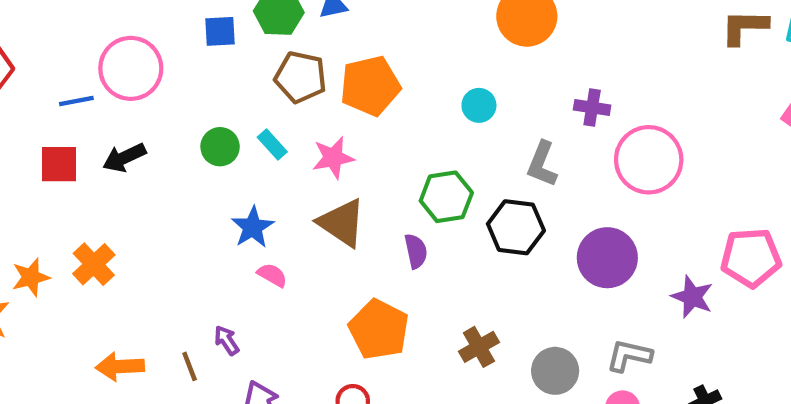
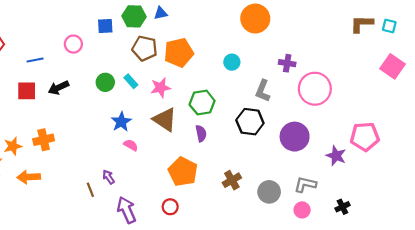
pink circle: (131, 68) -> (73, 44), moved, size x0.6
green hexagon: (446, 197) -> (202, 103), moved
orange cross: (94, 264) -> (44, 140), turned 30
orange arrow: (120, 366) -> (29, 177), moved

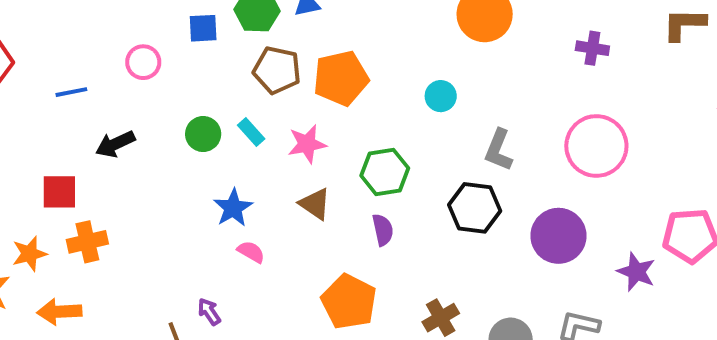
purple cross: (287, 63) -> (592, 48), moved
red square: (27, 91) -> (59, 192), moved
brown triangle: (165, 120) -> (315, 204), size x0.7

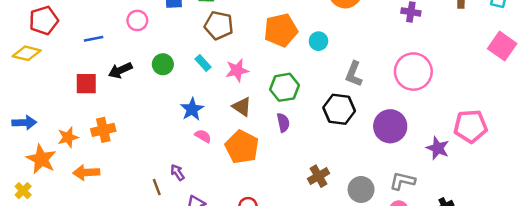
orange pentagon: (341, 78) -> (281, 30), moved
green circle: (203, 134) -> (163, 64), moved
red square: (59, 192) -> (86, 84), moved
orange pentagon: (349, 302) -> (242, 147), moved

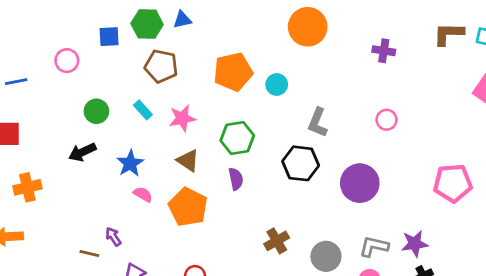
black arrow: (120, 70) -> (82, 152), moved
pink circle: (413, 72) -> (387, 120), size x0.5
purple star: (438, 148) -> (415, 244), moved, turned -30
brown line: (157, 187) -> (89, 254), turned -56

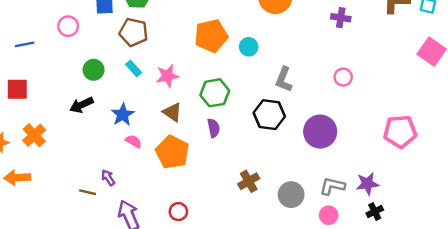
brown pentagon: (161, 66) -> (134, 32), moved
orange cross: (27, 187) -> (34, 135), turned -30

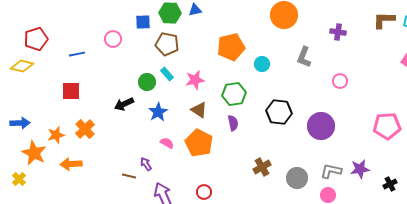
cyan circle: (249, 47) -> (262, 64), moved
green circle: (94, 70) -> (147, 82), moved
gray L-shape: (284, 79) -> (304, 57), moved
pink semicircle: (134, 141) -> (167, 143), moved
black cross: (375, 212) -> (390, 184), moved

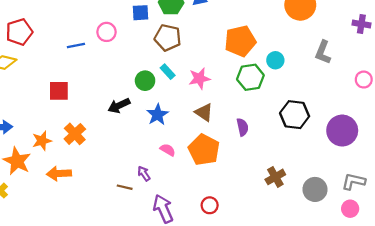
blue line: (77, 54) -> (76, 46), moved
green hexagon: (234, 94) -> (250, 77), moved

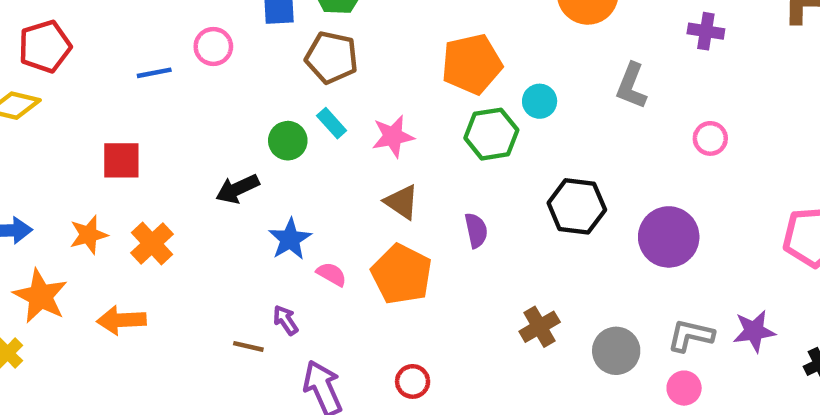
blue star: (157, 115) -> (290, 239), moved
orange star: (42, 141) -> (89, 235), moved

